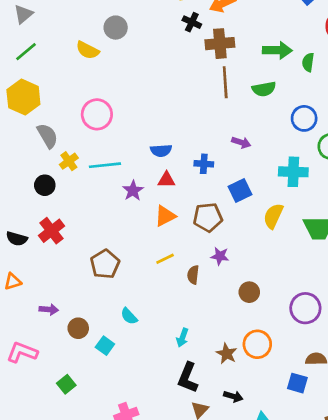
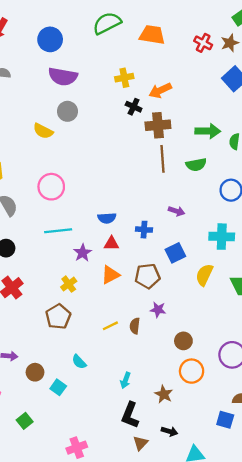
yellow cross: (69, 161) -> (69, 284), moved
yellow line: (165, 259) -> (110, 326), moved
orange circle: (257, 344) -> (192, 371), moved

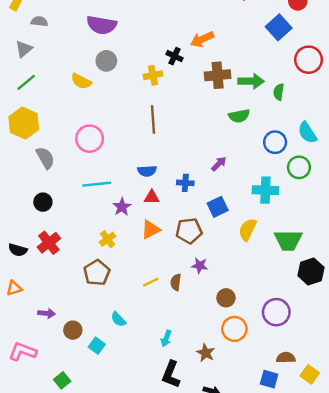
yellow cross: (124, 78) -> (153, 75), moved
brown cross: (158, 125) -> (218, 75), moved
brown line: (163, 159) -> (153, 119), moved
purple arrow: (176, 211) -> (219, 164), turned -63

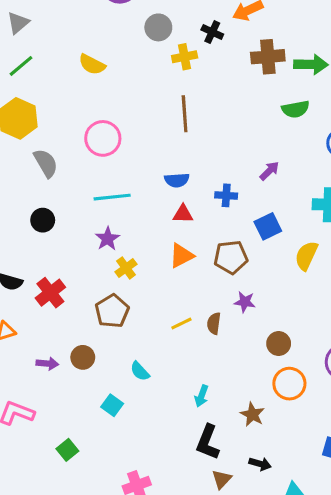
gray circle: (106, 61) -> (158, 27), moved
purple star: (122, 207) -> (107, 239), moved
red cross: (49, 243) -> (50, 293), moved
brown circle: (73, 330) -> (83, 357), moved

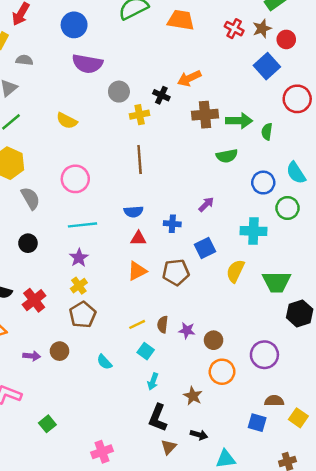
yellow cross: (126, 268) -> (79, 286), moved
purple star: (245, 302) -> (187, 330), moved
cyan square: (112, 405) -> (146, 351), moved

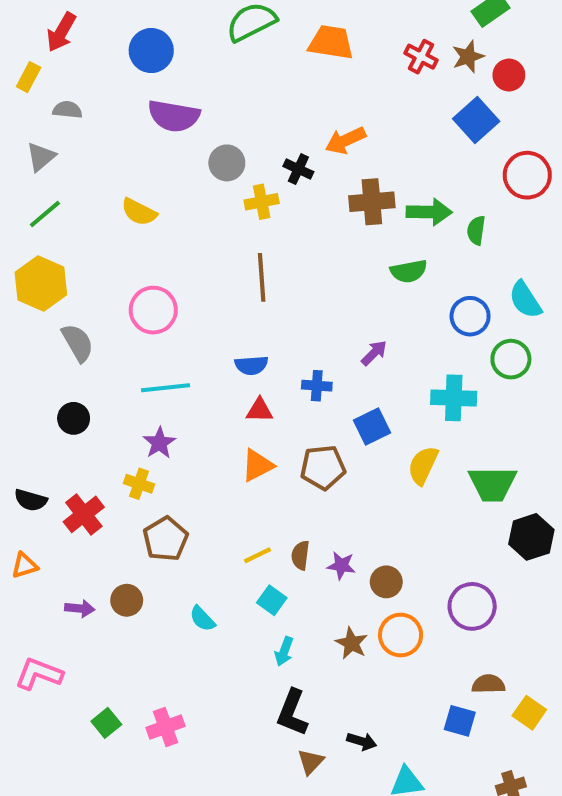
yellow cross: (79, 286) -> (139, 484), moved, turned -35
brown star: (193, 396) -> (352, 643), moved
pink cross: (102, 452) -> (166, 727), moved

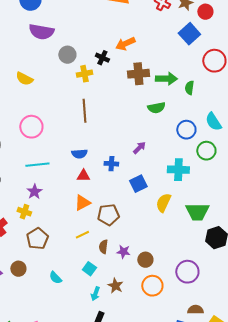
brown pentagon: (323, 467) -> (108, 215), moved
yellow line: (257, 555) -> (82, 235), moved
brown star: (352, 643) -> (115, 286), moved

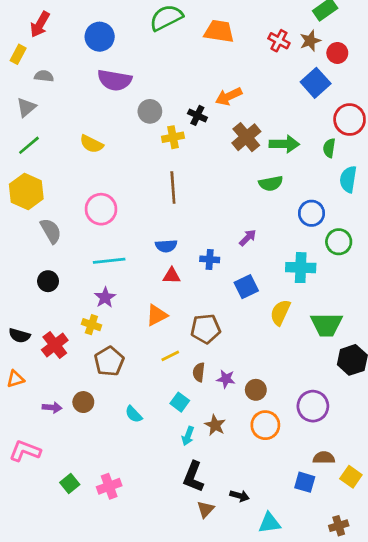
brown cross: (138, 74) -> (246, 137), turned -35
green semicircle: (189, 88) -> (329, 148), moved
cyan semicircle: (213, 122) -> (348, 179), moved, turned 42
orange triangle: (82, 203) -> (157, 315), moved

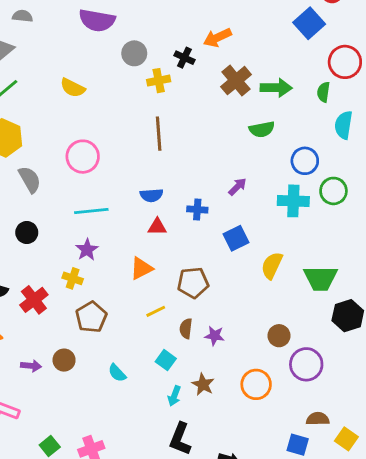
cyan cross: (301, 268) -> (293, 201), moved
brown circle: (256, 390) -> (279, 336), moved

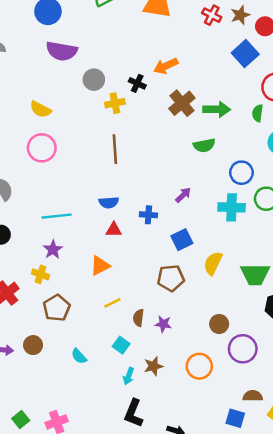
pink circle: (83, 157) -> (42, 148), moved
brown pentagon: (193, 283) -> (171, 278), moved
brown star: (203, 384) -> (153, 366), turned 30

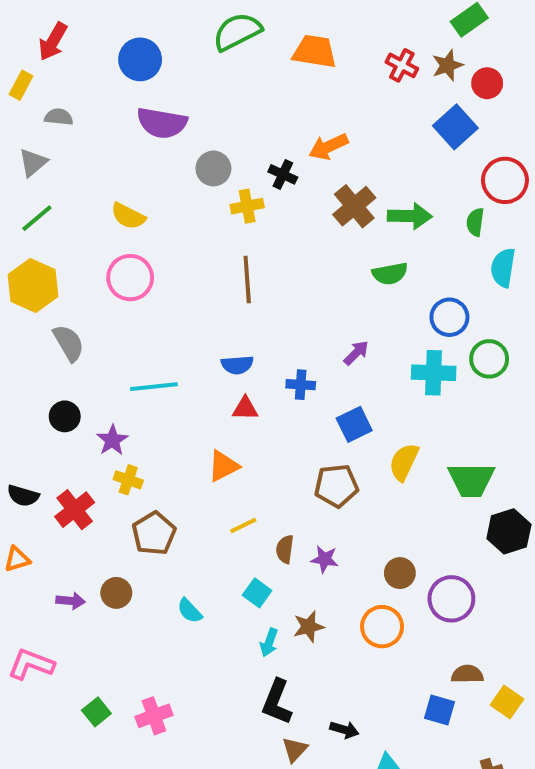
purple star: (53, 250) -> (112, 440), moved
brown circle: (219, 324) -> (400, 573), moved

